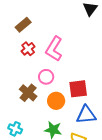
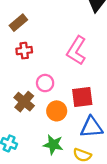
red cross: (28, 49) -> (24, 51), turned 32
pink L-shape: (54, 49) -> (76, 51), moved

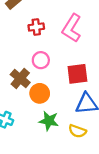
red cross: (24, 51) -> (36, 27), moved
orange circle: (57, 111) -> (40, 93), moved

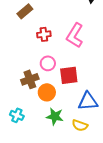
red square: (77, 74) -> (69, 75), moved
brown cross: (20, 78) -> (30, 79), turned 30

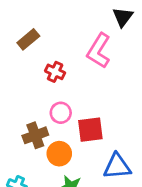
red cross: (44, 34) -> (55, 72), turned 32
pink L-shape: (75, 35) -> (99, 51), moved

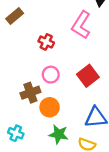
brown rectangle: (28, 39) -> (15, 16), moved
red square: (90, 130) -> (88, 76), moved, turned -30

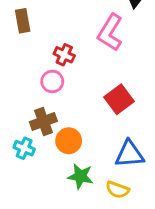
brown rectangle: (15, 16) -> (23, 21), turned -60
pink circle: (51, 75) -> (52, 81), moved
cyan cross: (16, 133) -> (24, 148), moved

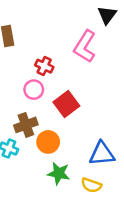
red square: (119, 99) -> (66, 104), moved

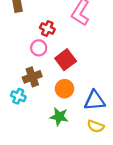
orange circle: (48, 142) -> (64, 89), moved
yellow semicircle: (91, 185) -> (96, 126), moved

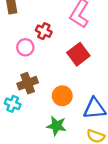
pink circle: (39, 48) -> (25, 47), moved
red square: (66, 60) -> (78, 54), moved

